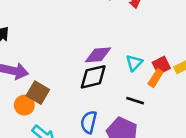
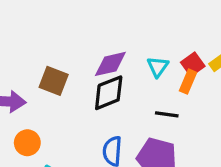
brown square: (38, 93) -> (54, 81), moved

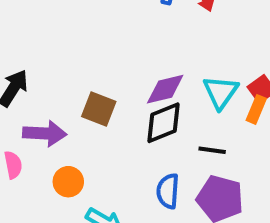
cyan triangle: (158, 67) -> (221, 92), size x1.4
black line: (167, 114) -> (212, 150), moved

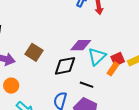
purple diamond: (165, 89) -> (81, 45), moved

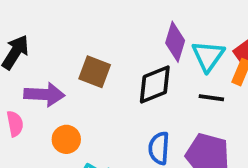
purple diamond: (81, 45) -> (175, 42), turned -60
black line: (87, 85) -> (211, 98), moved

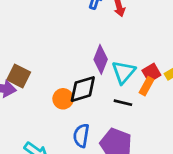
brown square: (95, 72) -> (19, 76), moved
orange circle: (66, 139) -> (63, 99), moved

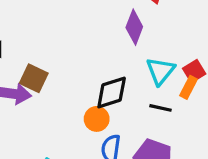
purple diamond: (101, 59) -> (134, 27), moved
orange circle: (63, 99) -> (97, 119), moved

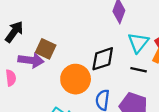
orange circle: (97, 119) -> (76, 79), moved, size x1.6

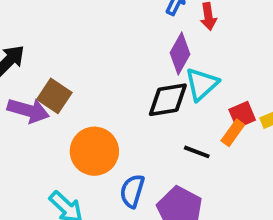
cyan triangle: (138, 43) -> (202, 84), moved
black diamond: (103, 59) -> (168, 100), moved

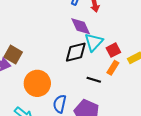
purple diamond: (180, 54) -> (81, 26), turned -50
red square: (242, 115) -> (113, 50), moved

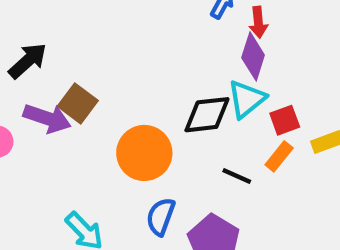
purple diamond: (81, 26) -> (253, 56), moved, turned 35
orange circle: (37, 83) -> (144, 153), moved

